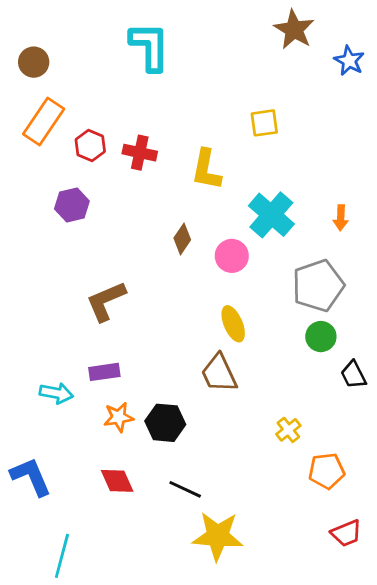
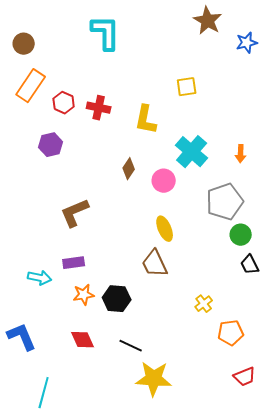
blue star: (349, 61) -> (247, 43), turned 30
green circle: (321, 337) -> (241, 235), moved

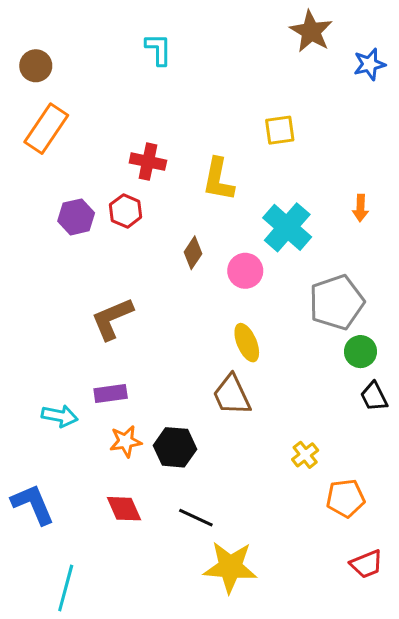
cyan L-shape: (106, 33) -> (158, 49), size x0.6
red hexagon: (64, 103) -> (126, 211), moved
orange arrow: (241, 154) -> (360, 208), moved

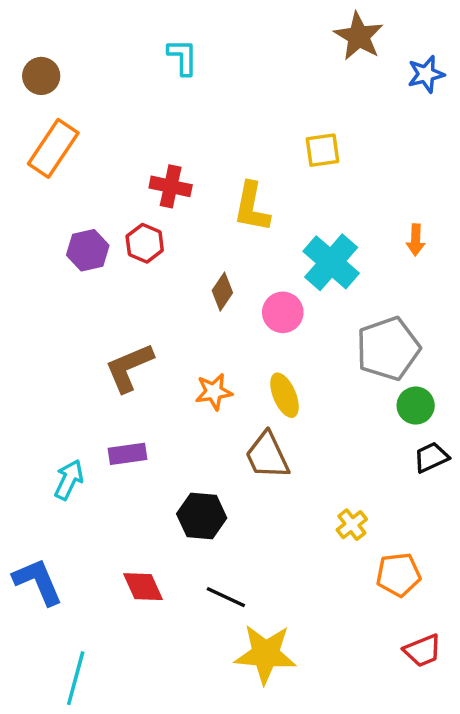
black trapezoid: (374, 396) -> (431, 457), turned 92
cyan arrow: (60, 416) -> (69, 480), turned -76
orange star: (126, 441) -> (214, 392), moved

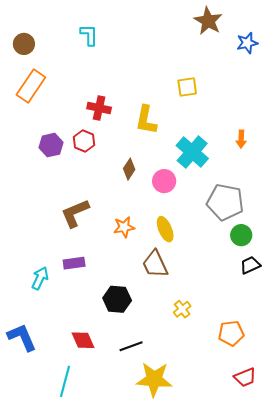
cyan L-shape: (183, 57) -> (89, 35), moved
gray pentagon: (388, 349) -> (225, 202), turned 30
yellow cross: (352, 525) -> (182, 309), moved
black line: (226, 597) -> (131, 346), turned -45
cyan line: (76, 678) -> (65, 381), moved

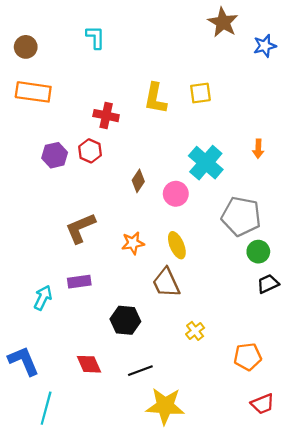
orange rectangle: (31, 86) -> (33, 92), turned 64
yellow L-shape: (146, 120) -> (155, 98), moved
cyan line: (65, 381) -> (46, 408), moved

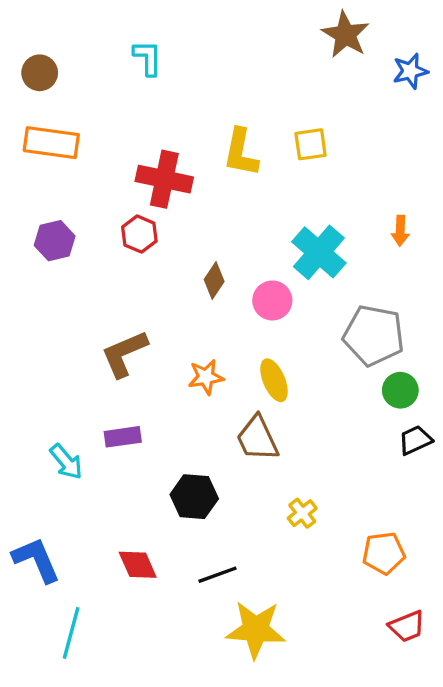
red cross: (106, 116) -> (164, 179), size x1.4
purple hexagon: (55, 155) -> (55, 241), moved
cyan arrow: (43, 298) -> (66, 462), turned 115

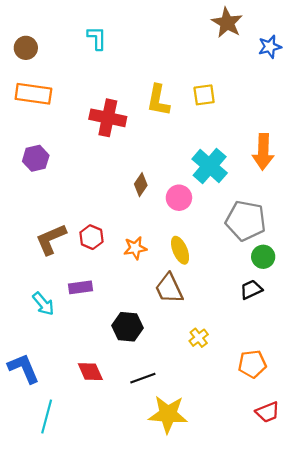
orange arrow: (400, 231) -> (263, 152), size x1.8
red hexagon: (139, 234) -> (91, 237), moved
brown L-shape: (124, 354) -> (51, 239), moved
black trapezoid: (415, 440) -> (251, 290), moved

